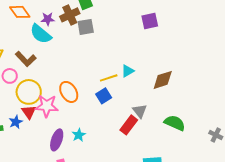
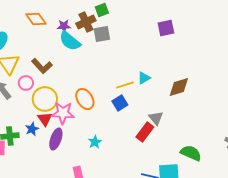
cyan semicircle: (41, 34) -> (70, 41), moved
green semicircle: (175, 123) -> (191, 153), moved
purple ellipse: (57, 140) -> (56, 139), moved

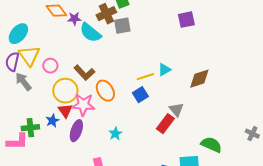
purple star: (64, 26) -> (74, 19), moved
brown L-shape: (42, 66) -> (84, 73), moved
pink circle: (26, 83) -> (50, 66), moved

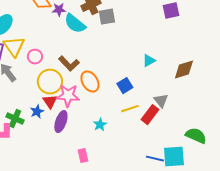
yellow line: (145, 77) -> (130, 109), moved
green cross: (30, 128) -> (15, 119), turned 30

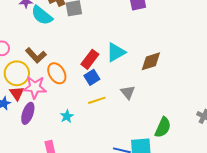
cyan triangle: (149, 61) -> (116, 52), size x1.5
red rectangle: (150, 115) -> (90, 59), moved
green semicircle: (196, 136) -> (163, 127), turned 90

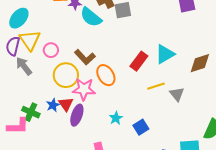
blue square: (92, 77) -> (141, 127), moved
red triangle: (17, 93) -> (66, 104), moved
yellow line: (97, 100) -> (156, 86), moved

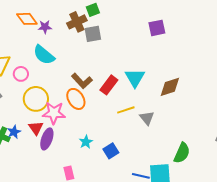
cyan semicircle: (91, 17) -> (44, 55), moved
cyan triangle: (165, 54) -> (135, 78), turned -30
brown L-shape: (85, 57) -> (82, 81), moved
blue star: (53, 105) -> (14, 132), moved

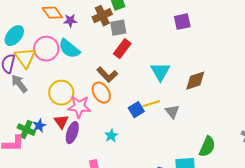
pink circle: (21, 74) -> (46, 49), moved, size x1.6
red rectangle: (109, 85) -> (122, 49), moved
blue square: (111, 151) -> (136, 110), moved

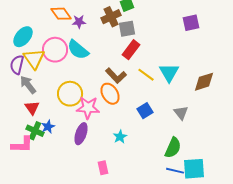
yellow line: (151, 104) -> (146, 75), moved, turned 54
red triangle: (61, 122) -> (32, 108), moved
green semicircle: (207, 147) -> (173, 148), moved

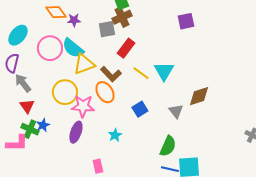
brown cross: (111, 17) -> (122, 17), moved
gray square: (127, 29) -> (107, 29), moved
yellow triangle: (34, 59) -> (84, 64), moved, turned 45
brown diamond: (204, 82) -> (199, 96), moved

